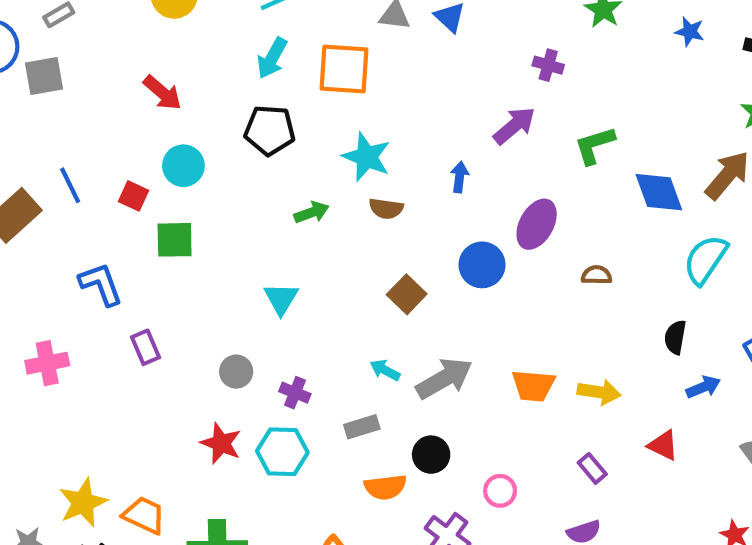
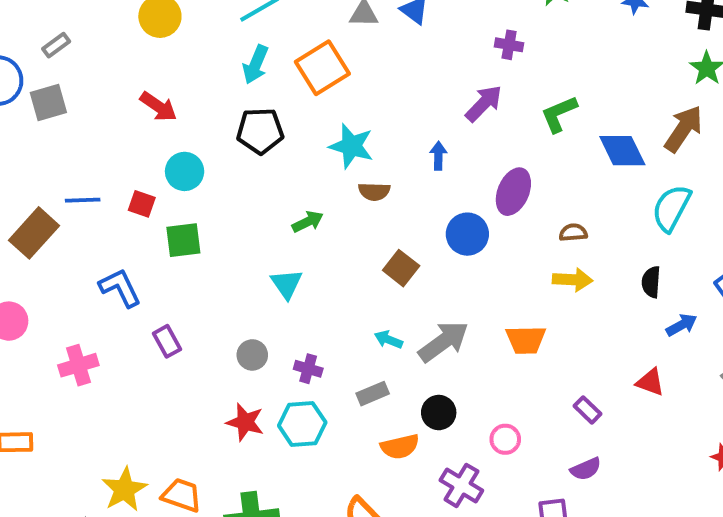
orange square: (344, 69) -> (322, 68), turned -30
blue line: (70, 185) -> (83, 200), turned -60
green arrow: (312, 212) -> (308, 222), moved
yellow arrow: (599, 392) -> (573, 280), moved

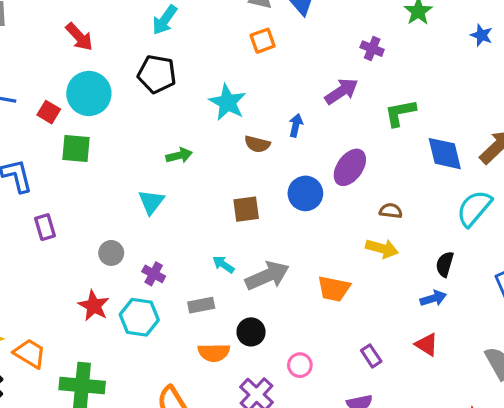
orange square: (322, 68) -> (263, 41), moved, size x0.6
cyan circle: (185, 171) -> (89, 93), size x1.4
brown semicircle: (374, 192) -> (257, 144), moved
brown square: (401, 268) -> (246, 209), turned 32
blue arrow: (682, 325) -> (433, 298), moved

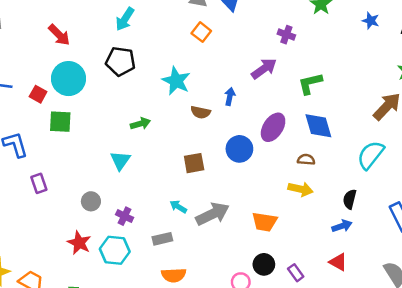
orange square: (263, 41) -> (201, 32), turned -30
blue diamond: (445, 154) -> (318, 126), moved
black circle: (251, 332) -> (264, 264), moved

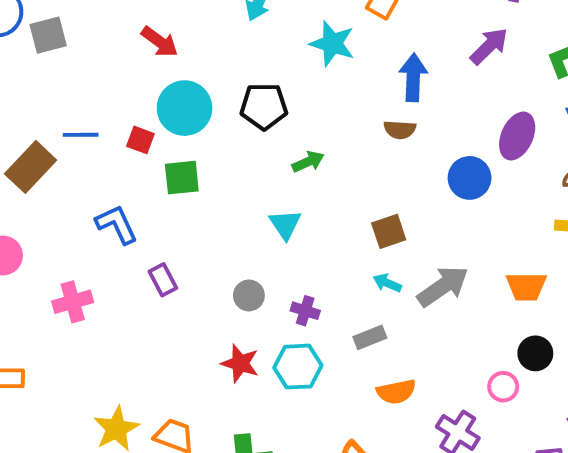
black pentagon: (120, 61) -> (264, 106), moved
cyan star: (176, 81) -> (332, 44), moved
blue arrow: (230, 96) -> (413, 77), moved, size x1.6
brown square: (194, 163) -> (389, 231), moved

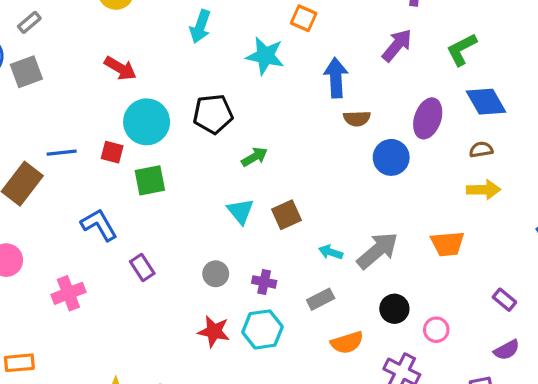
brown semicircle: (400, 130) -> (357, 119), moved
brown square: (389, 231) -> (286, 215), moved
black circle: (535, 353) -> (394, 309), moved

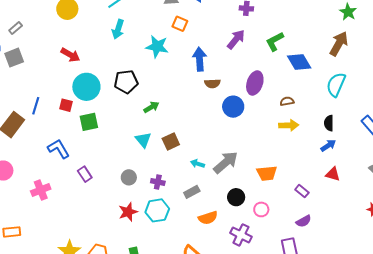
blue diamond: (486, 102) -> (299, 62), moved
blue line: (62, 153) -> (36, 106), turned -66
orange trapezoid: (447, 244) -> (267, 173), moved
red star: (214, 331) -> (128, 212), turned -30

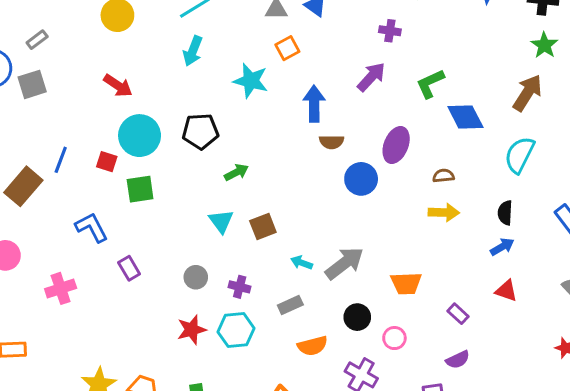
orange square: (180, 24) -> (287, 48), turned 35

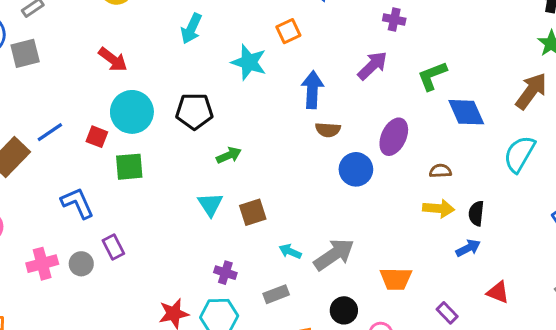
blue line: (61, 160) -> (50, 132), turned 32
black semicircle: (505, 213) -> (476, 213), moved
blue arrow: (502, 247) -> (468, 248), moved
gray circle: (196, 277) -> (81, 264), moved

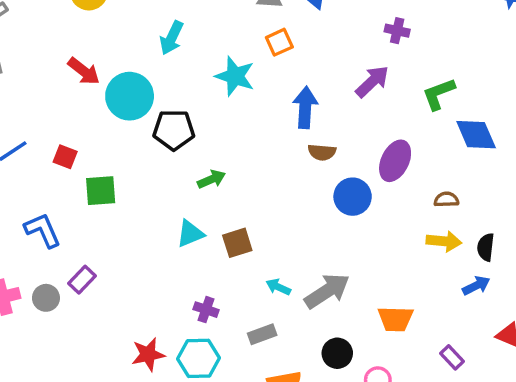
cyan circle: (132, 112) -> (130, 96), moved
cyan triangle: (210, 204) -> (190, 234), turned 40
purple rectangle: (113, 247) -> (82, 280), turned 70

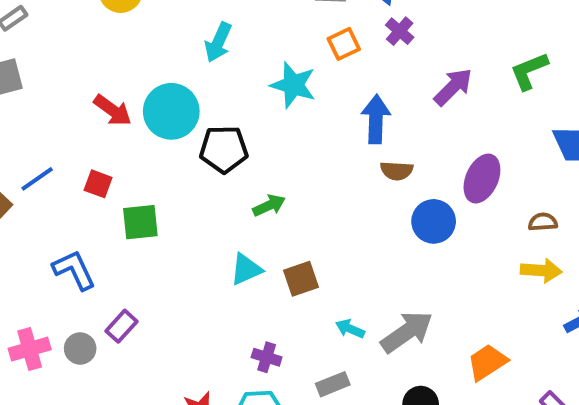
purple cross: (397, 31) -> (400, 31), moved, turned 30
red arrow: (84, 71) -> (113, 110), moved
green L-shape: (439, 94) -> (529, 71), moved
orange trapezoid: (395, 319) -> (487, 362), turned 147

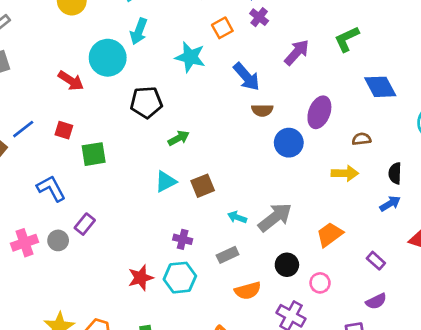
cyan circle: (171, 111) -> (108, 58), moved
blue arrow: (376, 119) -> (246, 77), turned 140
yellow arrow: (541, 271) -> (345, 173), moved

